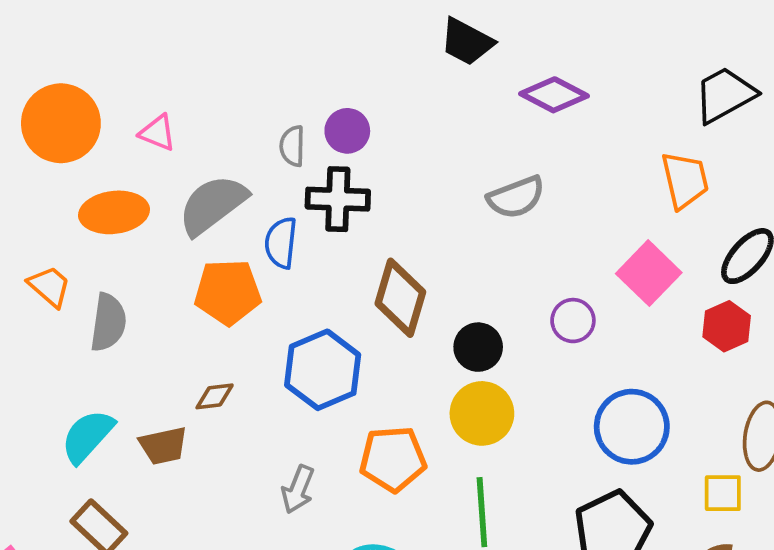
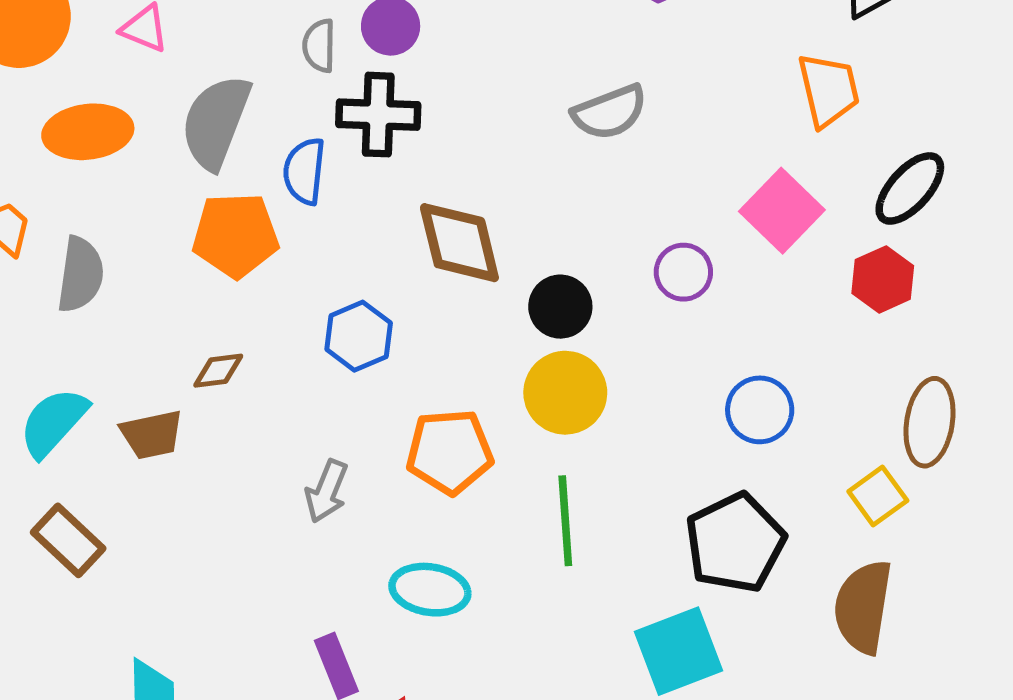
gray semicircle: (213, 205) -> (216, 122), turned -32
brown diamond: (400, 298) -> (459, 243), turned -30
blue hexagon: (323, 370) -> (359, 336), size x0.7
blue circle: (632, 427) -> (760, 410), size x0.7
yellow square: (723, 493) -> (878, 496), turned -36

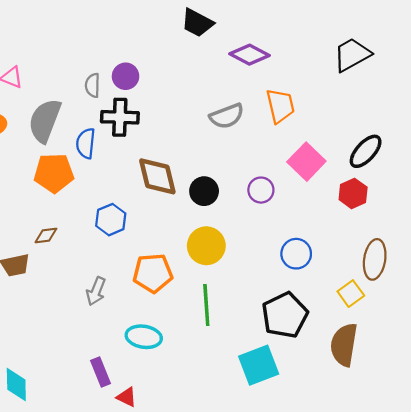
orange trapezoid: (829, 90) -> (280, 106), moved
black circle: (560, 307) -> (204, 191), moved

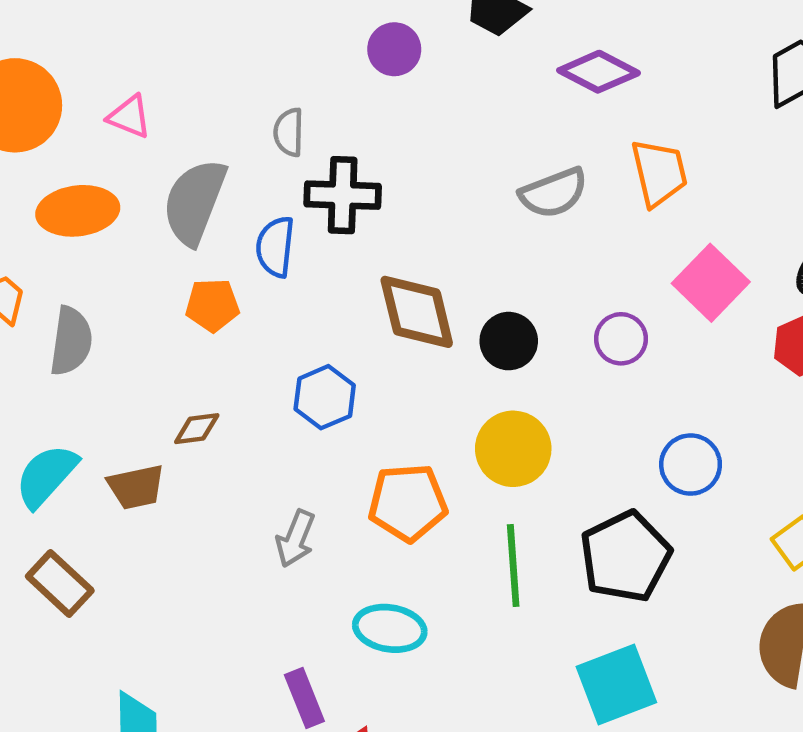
purple circle: (126, 76) -> (394, 49), moved
orange pentagon: (54, 173) -> (212, 305), size x0.7
black pentagon: (285, 315) -> (625, 557), moved

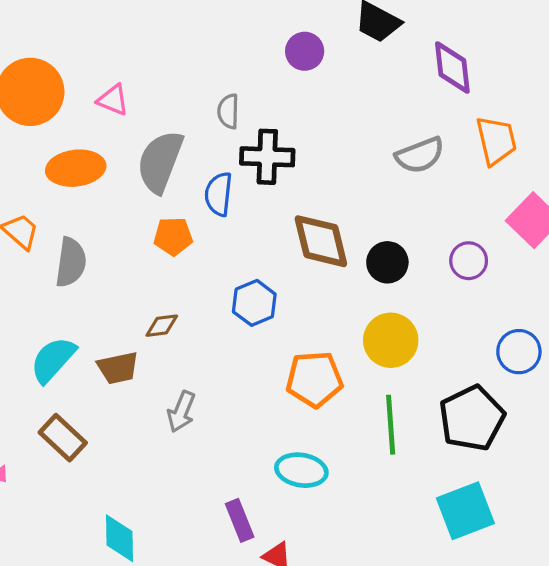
purple diamond: (599, 72) -> (452, 67), turned 56
gray arrow: (295, 539) -> (181, 412), moved

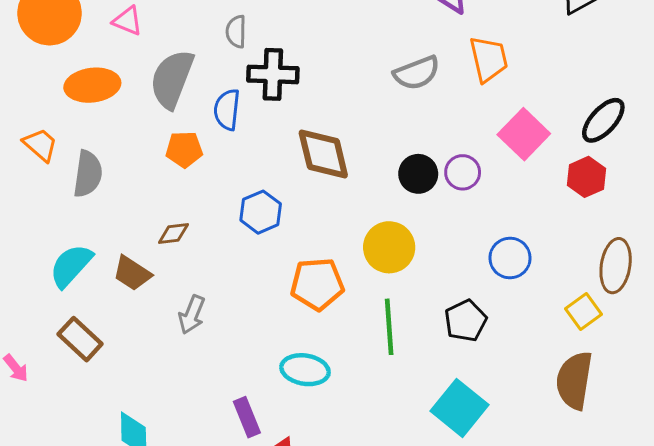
black circle: (387, 262) -> (418, 174), moved
brown trapezoid: (118, 368) -> (132, 273), turned 45
black pentagon: (472, 418) -> (466, 321), size x0.7
cyan square: (465, 511) -> (460, 408), turned -30

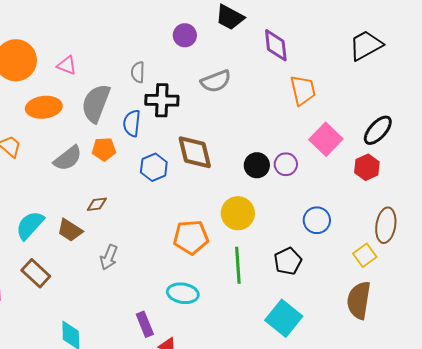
gray semicircle: (417, 73) -> (216, 81), moved
gray semicircle: (88, 174) -> (68, 158), moved, turned 44
blue hexagon: (261, 212) -> (154, 167), moved

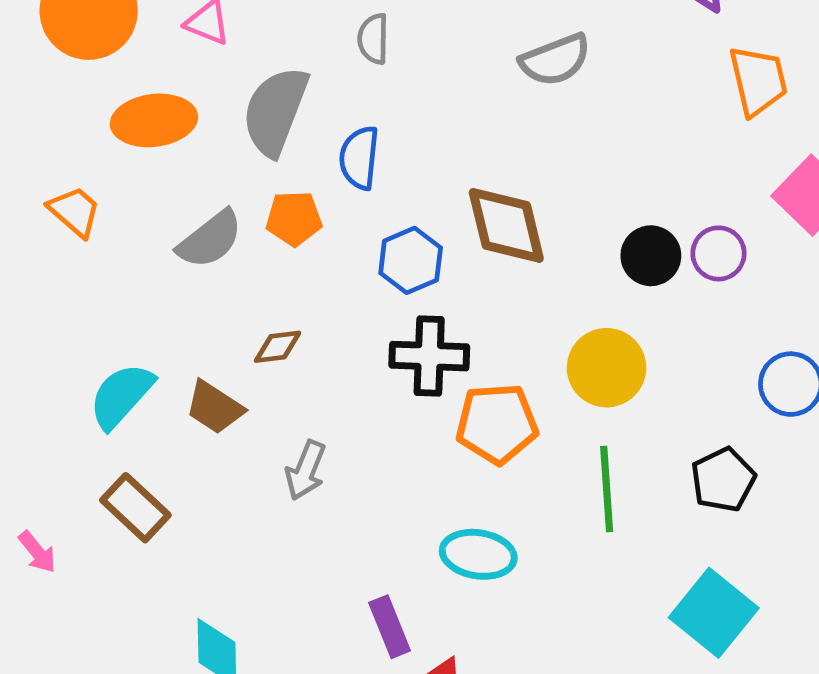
black cross: (162, 100) -> (429, 356), moved

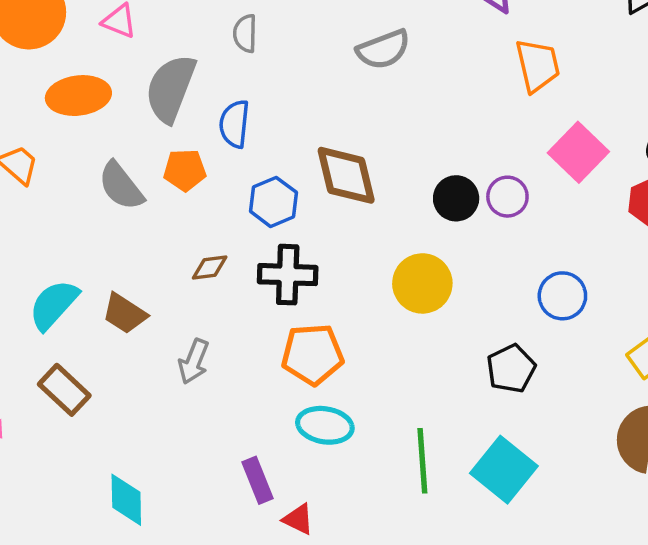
gray semicircle: (210, 239) -> (121, 186), turned 90
brown diamond: (278, 347) -> (210, 268), moved
orange pentagon: (497, 424) -> (312, 354), moved
green line: (607, 489) -> (422, 461), moved

